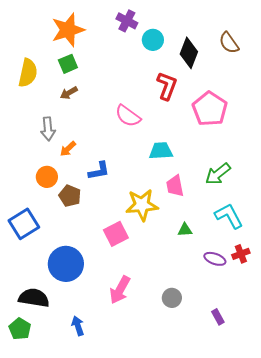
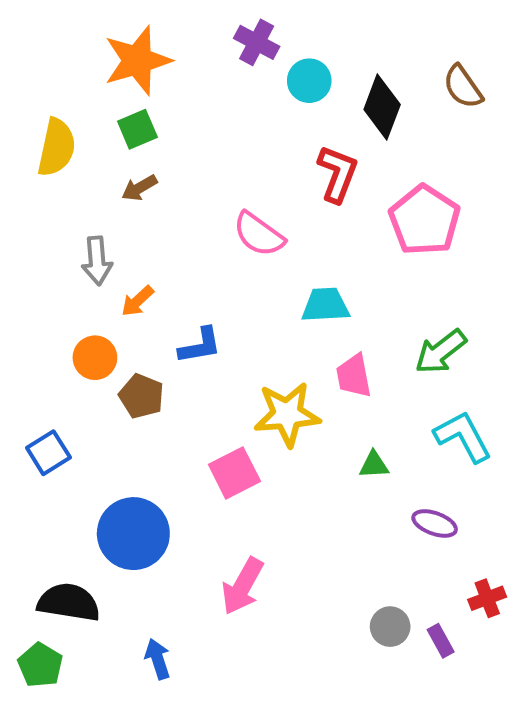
blue square: (24, 224) -> (48, 453), size x0.7
red cross: (241, 254) -> (487, 598), moved
gray circle: (172, 298) -> (390, 627), moved

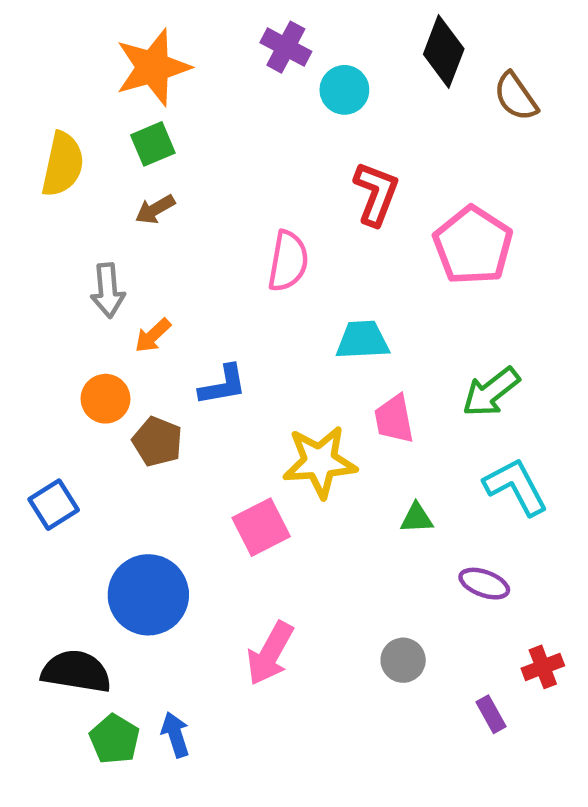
black diamond: (382, 107) -> (444, 52), moved
pink semicircle: (259, 234) -> (288, 261), turned -116
gray circle: (390, 627) -> (403, 660), moved
green pentagon: (40, 665) -> (115, 739), moved

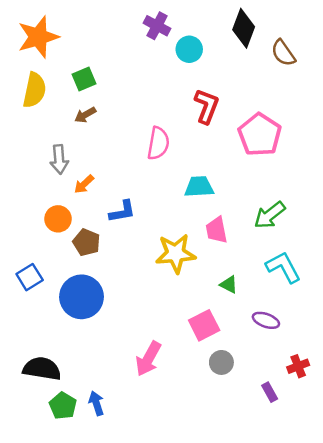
orange star: (153, 67) -> (38, 37), moved
green triangle: (417, 518) -> (229, 284), turned 30
pink square: (261, 527) -> (204, 325), moved
blue circle: (148, 595) -> (82, 297), moved

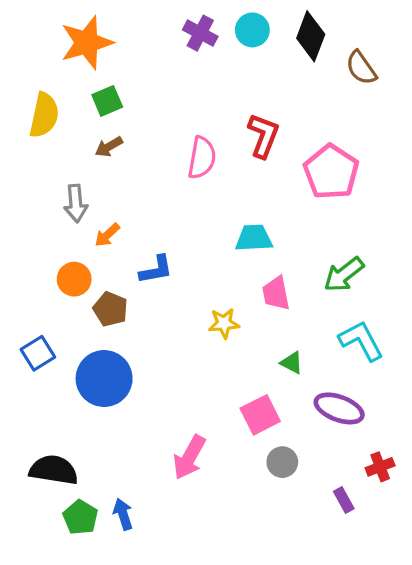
orange star: (38, 37) -> (87, 43), moved
cyan circle: (189, 49) -> (252, 30), moved
pink semicircle: (158, 143) -> (202, 158), moved
yellow star: (176, 254) -> (224, 323), size x0.6
purple ellipse: (266, 320) -> (339, 408), size x1.4

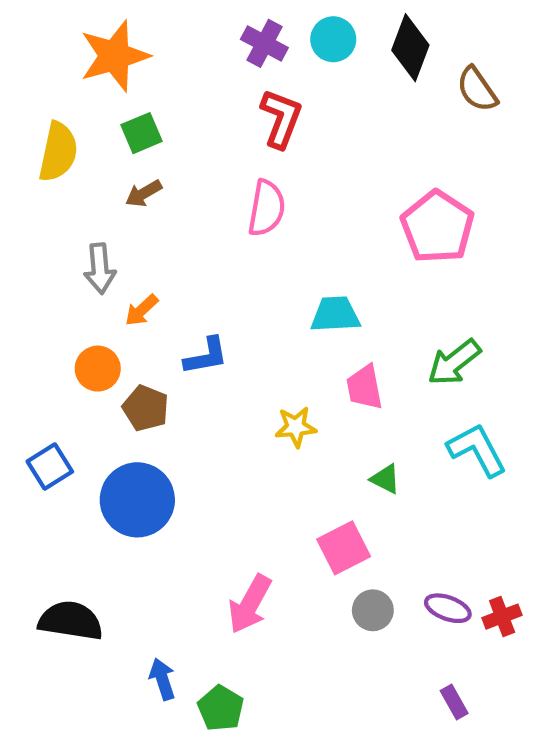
red L-shape: (263, 136) -> (281, 118), moved
purple ellipse: (339, 408) -> (448, 608), moved, size x0.7
purple rectangle: (344, 500) -> (454, 702), moved
green pentagon: (80, 517) -> (221, 708), moved

